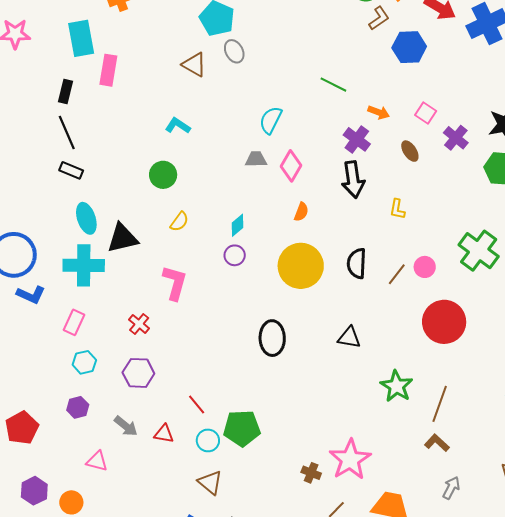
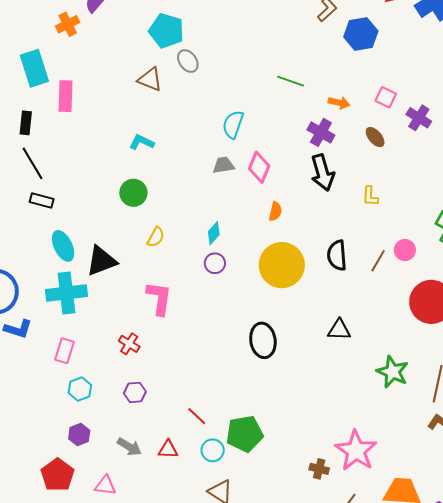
purple hexagon: (138, 373) -> (135, 392), size x0.7
red pentagon: (22, 428) -> (57, 475), moved

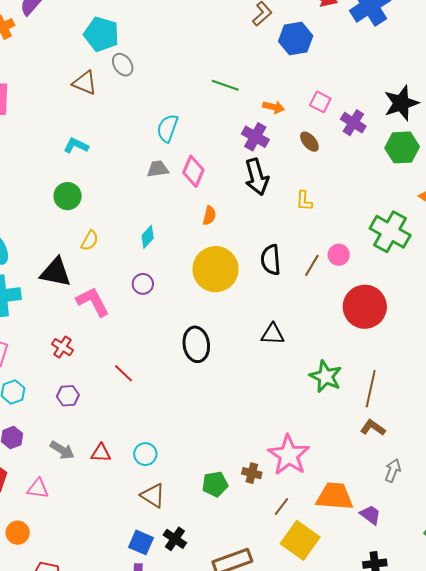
black triangle: (101, 261) -> (56, 272), moved, turned 32
purple circle: (215, 263) -> (143, 284), moved
pink L-shape: (159, 298) -> (93, 302), turned -36
red line: (197, 416) -> (123, 373), moved
green pentagon: (245, 434) -> (215, 484), moved, size x0.7

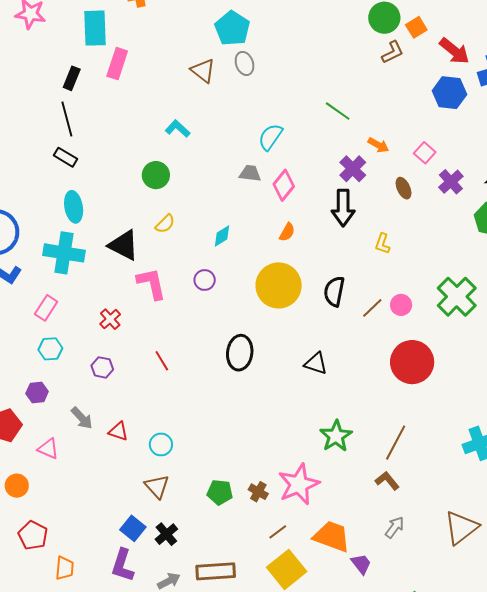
blue hexagon: (296, 39) -> (449, 93), moved
green star: (326, 377) -> (336, 436), moved

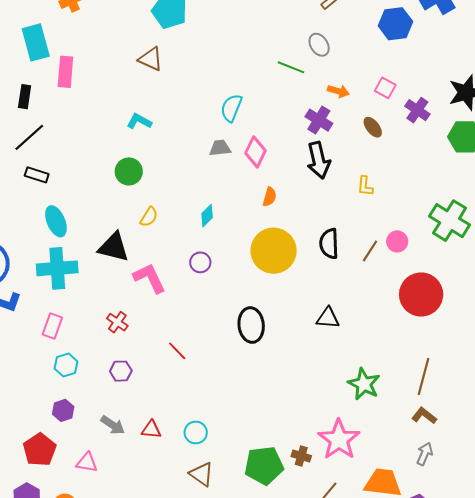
gray ellipse: (244, 63) -> (319, 45), moved
black line: (67, 119) -> (29, 137), turned 76
green pentagon: (220, 492) -> (264, 465), size x1.5
gray arrow: (395, 527) -> (425, 454), moved

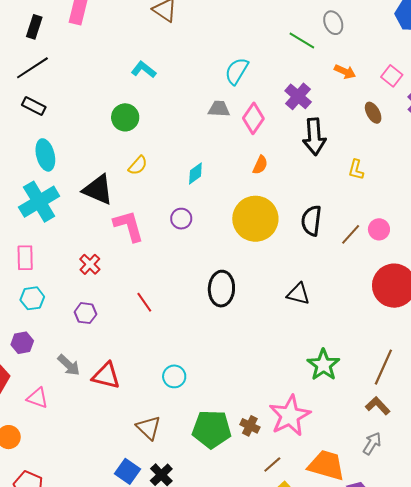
purple cross: (319, 120) -> (298, 96), moved
cyan cross: (57, 268) -> (39, 202), turned -36
pink rectangle: (52, 326) -> (25, 258), turned -30
red triangle: (151, 430) -> (106, 376), size x1.4
cyan circle: (196, 432) -> (174, 376), moved

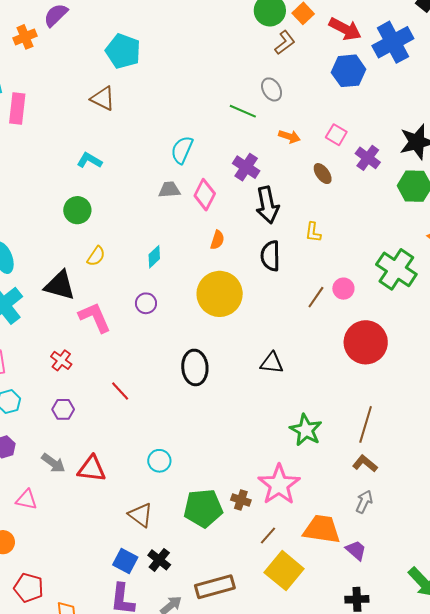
black semicircle: (311, 221) -> (270, 256), moved

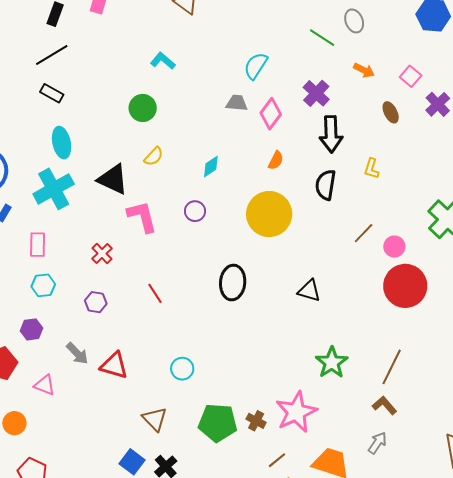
pink circle: (343, 289) -> (394, 247), moved

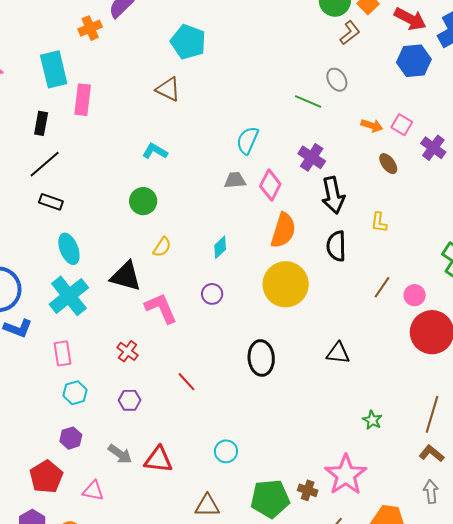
orange arrow: (364, 70) -> (372, 126), moved
orange semicircle: (276, 160) -> (283, 230), size x1.8
green star: (332, 363) -> (372, 420), size x0.6
brown triangle: (155, 419) -> (207, 506), turned -36
gray arrow: (377, 443) -> (431, 492), turned -30

